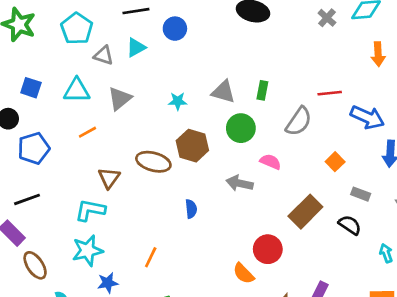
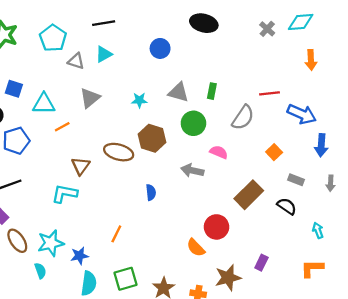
blue circle: (175, 29) -> (160, 48), moved
cyan triangle: (77, 90) -> (44, 104), moved
cyan star: (87, 251) -> (51, 243), moved

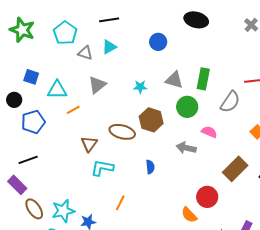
green rectangle: (212, 91) -> (203, 79), size x1.5
cyan L-shape: (65, 194) -> (102, 168), moved

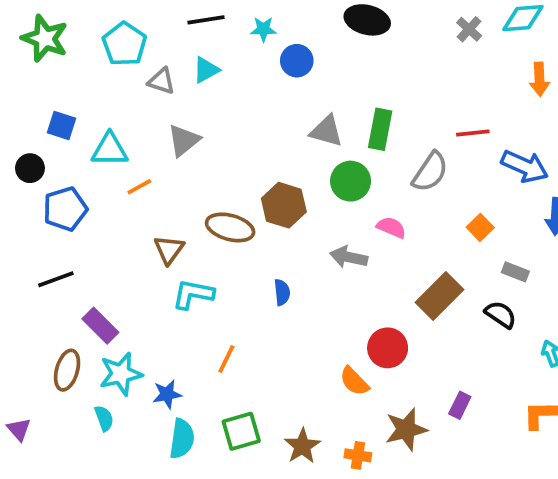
cyan star: (140, 87) -> (263, 29), moved
purple rectangle: (17, 185) -> (100, 326), moved
brown ellipse: (34, 209) -> (67, 370), turned 50

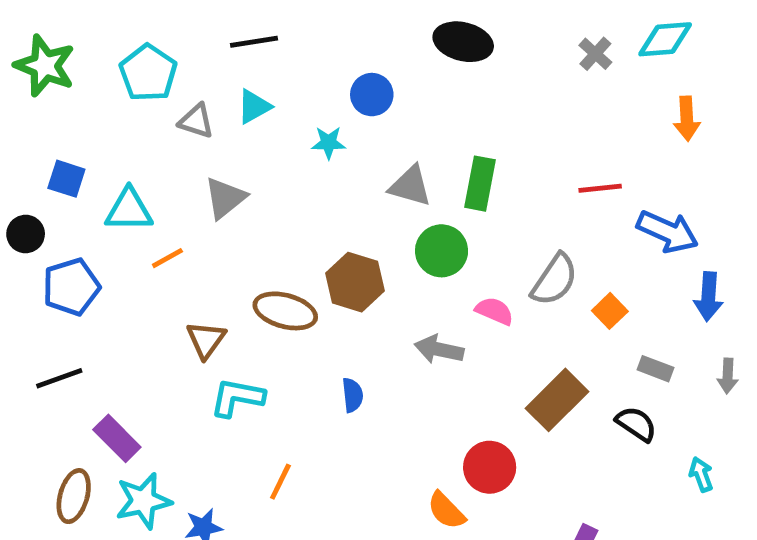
cyan star: (263, 29) -> (329, 143), moved
gray semicircle: (430, 172) -> (555, 280), moved

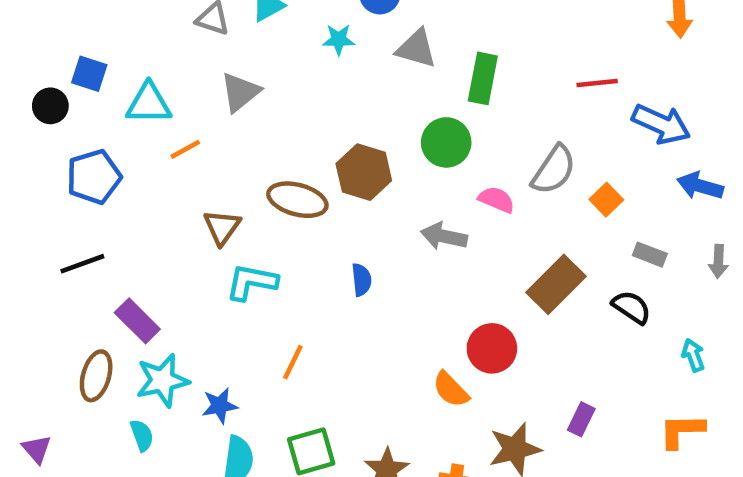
gray triangle: (410, 186) -> (416, 49), moved
black circle: (26, 234) -> (50, 106), moved
blue arrow: (708, 297) -> (700, 186), turned 102

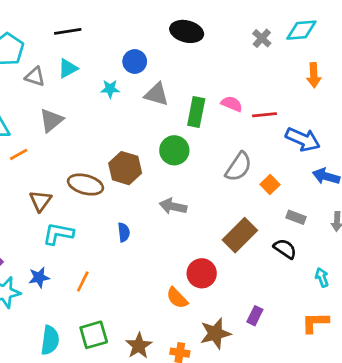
pink semicircle: (496, 200) -> (232, 104), moved
blue star: (220, 406) -> (39, 277), moved

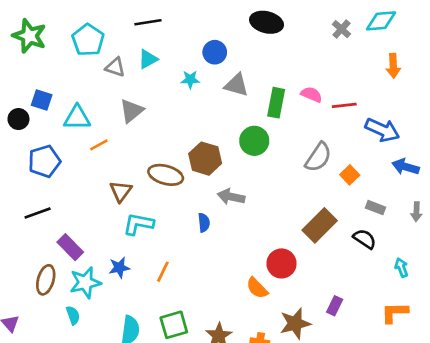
gray arrow: (173, 206) -> (231, 197), moved

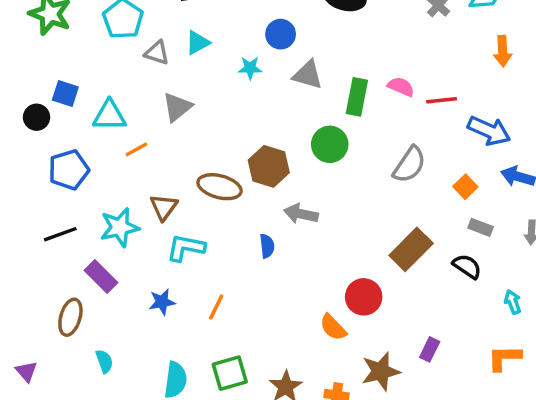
orange square: (350, 175) -> (465, 187), moved
cyan star: (85, 283) -> (120, 227), moved

